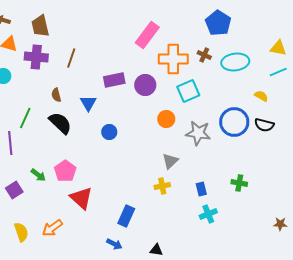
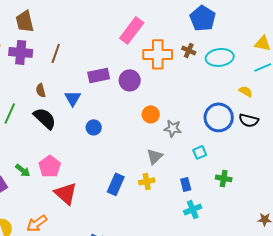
cyan square: (188, 91) -> (200, 152), moved, size x0.6
gray star: (198, 133) -> (173, 128), moved, size x0.7
blue rectangle: (126, 216) -> (116, 184), moved

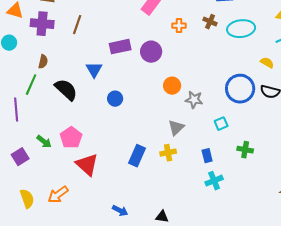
orange cross: (158, 54) -> (179, 26), size x0.5
brown semicircle: (41, 90) -> (43, 62), moved, turned -152

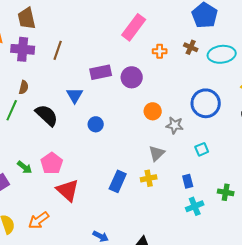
blue circle: (240, 89) -> (206, 103), moved
green cross: (245, 150) -> (226, 192), moved

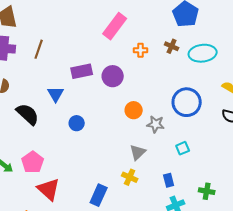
yellow cross: (149, 178) -> (130, 177), turned 35
blue rectangle: (118, 181) -> (99, 195), moved

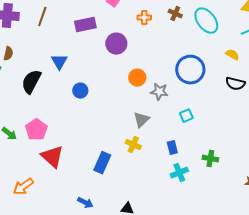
cyan ellipse: (203, 53) -> (206, 21), turned 60
purple rectangle: (82, 71) -> (85, 25), moved
black semicircle: (28, 114) -> (31, 82), turned -105

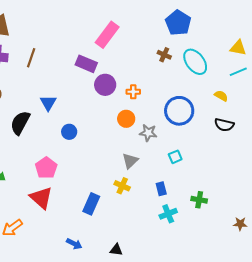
orange cross: (144, 18) -> (133, 92), moved
purple rectangle: (85, 25) -> (86, 64), moved, turned 35
pink pentagon: (36, 130) -> (46, 168), moved

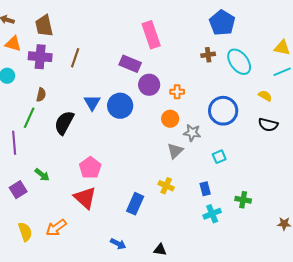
pink rectangle: (107, 35) -> (151, 35), turned -56
brown cross: (164, 55) -> (208, 55), turned -32
blue circle: (69, 132) -> (120, 106), moved, size x1.6
gray triangle: (130, 161) -> (175, 151), moved

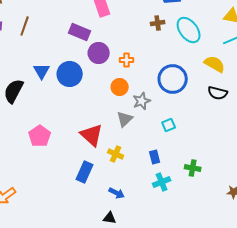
yellow semicircle: (265, 96) -> (215, 64), size x1.5
gray star: (192, 133) -> (142, 101), turned -30
red triangle: (85, 198) -> (92, 135), moved
blue arrow: (118, 244) -> (117, 193), moved

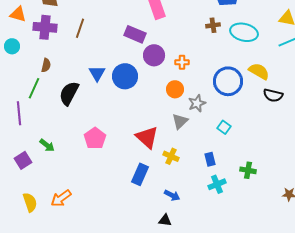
cyan ellipse: (189, 30) -> (244, 32), turned -40
yellow semicircle: (215, 64) -> (259, 71), moved
cyan square: (169, 125) -> (224, 127), turned -32

